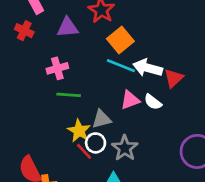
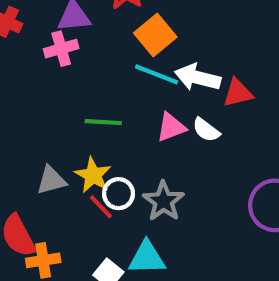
pink cross: (57, 68) -> (61, 49), moved
red triangle: (174, 78) -> (238, 93), turned 30
green line: (69, 95) -> (103, 122), moved
gray triangle: (102, 119) -> (51, 180), moved

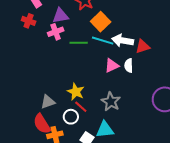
green line: (103, 122) -> (79, 43), moved
white semicircle: (206, 130) -> (129, 66), turned 56
gray triangle: (51, 180) -> (48, 102), moved
white circle: (119, 194) -> (71, 117), moved

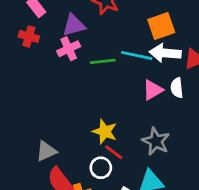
orange square: (101, 22) -> (161, 26), moved, turned 30
gray triangle: (48, 102) -> (46, 151), moved

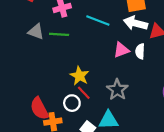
cyan line: (137, 56) -> (98, 20), moved
green line: (103, 61) -> (59, 34), moved
gray triangle: (46, 151) -> (36, 32), moved, turned 35

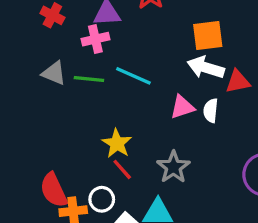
cyan line: (98, 20) -> (133, 76), moved
white circle: (72, 103) -> (102, 199), moved

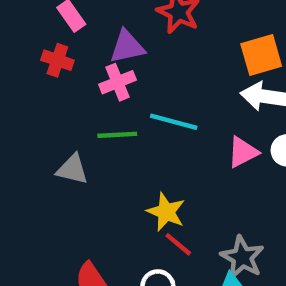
gray triangle: (54, 73) -> (72, 169), moved
gray star: (173, 167) -> (242, 257), moved

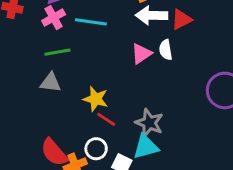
cyan line: (174, 122) -> (91, 22), moved
gray triangle: (72, 169) -> (51, 83), moved

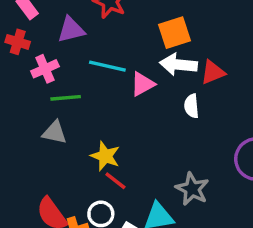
pink cross: (54, 18) -> (45, 69), moved
pink triangle: (141, 54) -> (143, 84), moved
gray star: (149, 123) -> (192, 189), moved

